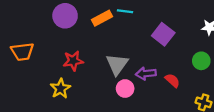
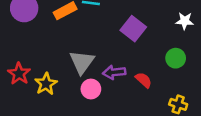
red star: (73, 61) -> (19, 74), moved, turned -30
yellow star: (60, 89) -> (46, 84), moved

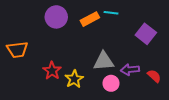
gray triangle: (82, 62) -> (104, 61), turned 50

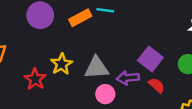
purple square: (146, 34) -> (150, 59), moved
yellow star: (74, 79) -> (61, 64), moved

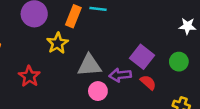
orange rectangle: (80, 18) -> (73, 16), turned -40
yellow star: (61, 64) -> (57, 43), moved

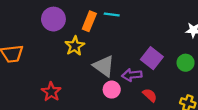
gray triangle: (89, 65) -> (104, 66), turned 40
red star: (29, 76) -> (51, 92), moved
red semicircle: (148, 82) -> (150, 95), moved

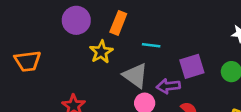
cyan line: (112, 15) -> (151, 45), moved
purple square: (152, 58) -> (192, 66), turned 35

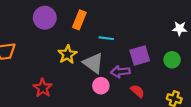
yellow star: (101, 52) -> (67, 54), moved

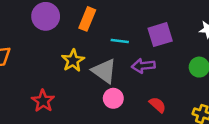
purple square: (140, 55) -> (160, 35), moved
purple arrow: (120, 72) -> (143, 66), moved

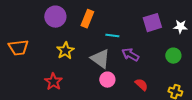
purple square: (160, 35) -> (152, 23), moved
yellow star: (73, 61) -> (65, 51), moved
purple arrow: (143, 66) -> (130, 55), turned 36

